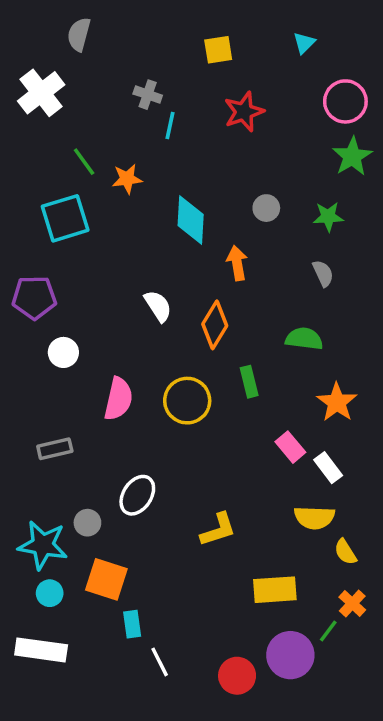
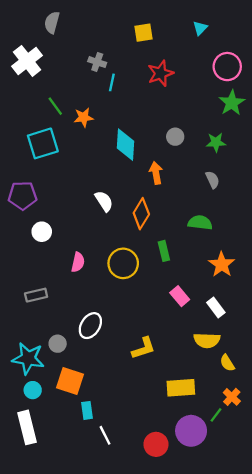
pink semicircle: (118, 399) -> (78, 262), size x0.7
pink rectangle: (290, 447) -> (180, 296), moved
white rectangle: (41, 650) -> (27, 427), turned 68

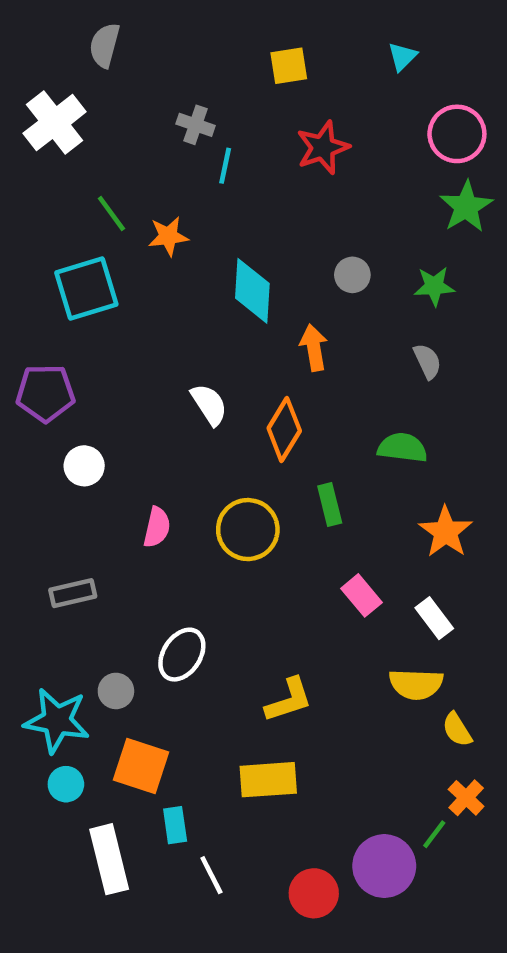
yellow rectangle: (181, 388) -> (268, 780), moved
white rectangle: (27, 427) -> (109, 859), moved

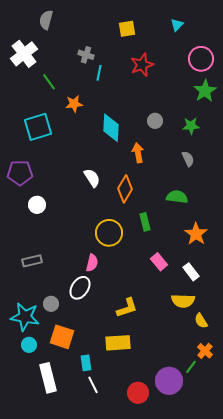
green line: (111, 213) -> (49, 82), moved
pink semicircle: (157, 527) -> (92, 263), moved
cyan rectangle: (175, 825) -> (86, 363), moved

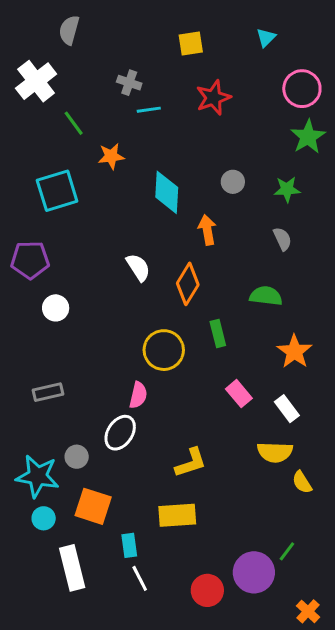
cyan line: (99, 73) -> (149, 110), turned 70
orange cross: (205, 351) -> (308, 611), moved

